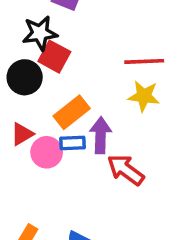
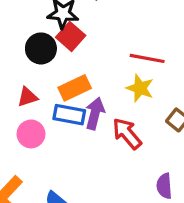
blue rectangle: (73, 143) -> (69, 115), size x1.4
pink circle: (47, 152) -> (31, 134), moved
red arrow: (126, 170) -> (127, 134), moved

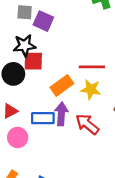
red square: (71, 36) -> (33, 61), turned -30
orange rectangle: (75, 88) -> (62, 85), moved

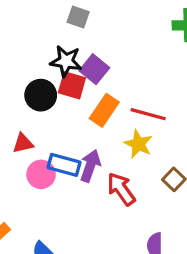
purple square: (43, 21) -> (94, 69), moved
orange rectangle: (62, 85) -> (104, 110), moved, turned -35
pink circle: (18, 137) -> (41, 174), moved

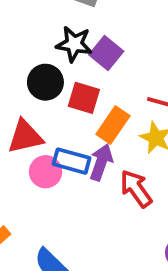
red square: (72, 85) -> (84, 98), moved
orange rectangle: (104, 110) -> (113, 125), moved
red triangle: (23, 143) -> (25, 137), size x1.5

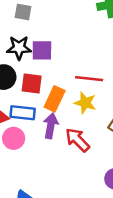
purple square: (106, 53) -> (42, 50), turned -30
blue rectangle: (72, 161) -> (23, 113), moved

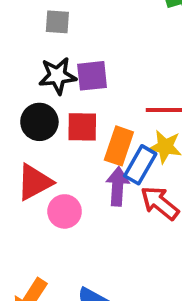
blue rectangle: (23, 113) -> (140, 165), moved, turned -60

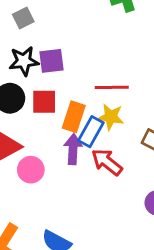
gray square: (57, 22) -> (23, 18), turned -30

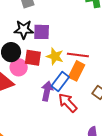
orange rectangle: (74, 117) -> (77, 71), moved
yellow star: (111, 117) -> (55, 56), moved
pink circle: (31, 170) -> (19, 67), moved

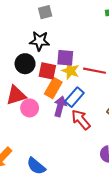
purple square: (42, 32) -> (65, 58), moved
pink circle: (19, 67) -> (30, 108), moved
orange rectangle: (77, 71) -> (53, 88), moved

